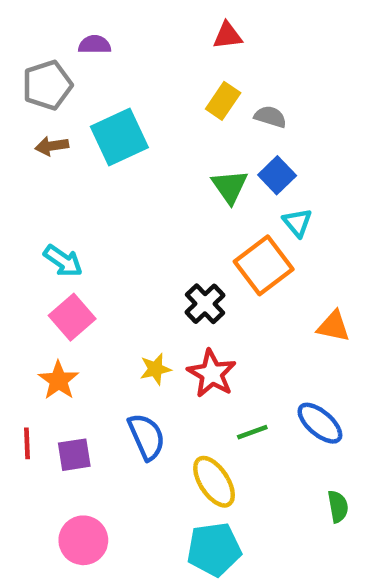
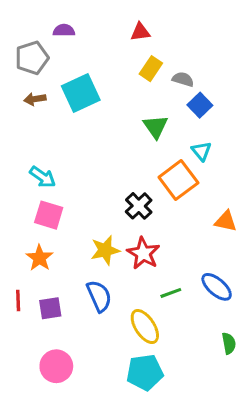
red triangle: (228, 36) -> (140, 32), moved
blue square: (277, 175) -> (200, 105), moved
pink square: (72, 317) -> (49, 215), turned -32
yellow star: (155, 369) -> (105, 250), size x1.4

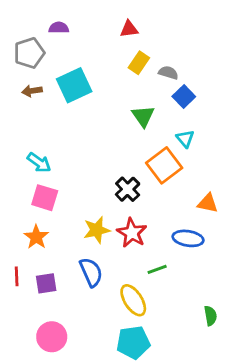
blue ellipse: (217, 287) -> (188, 238), moved, turned -32

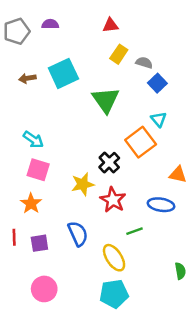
gray pentagon: (29, 53) -> (17, 31), moved
green triangle: (143, 116) -> (106, 100), moved, size x1.4
yellow star: (97, 230) -> (83, 184), moved

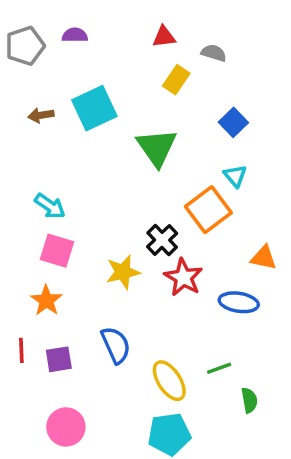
gray semicircle: (144, 63) -> (214, 53), moved
red star: (113, 200) -> (183, 277), moved
green line: (135, 231) -> (219, 368), moved
green semicircle: (180, 271) -> (249, 400), moved

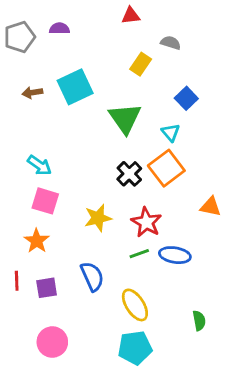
red triangle: (164, 37) -> (131, 16), moved
cyan triangle: (235, 176) -> (171, 132), moved
black cross: (162, 240) -> (129, 174), moved
blue ellipse: (239, 302) -> (175, 255), moved
green line: (219, 368) -> (139, 254), moved

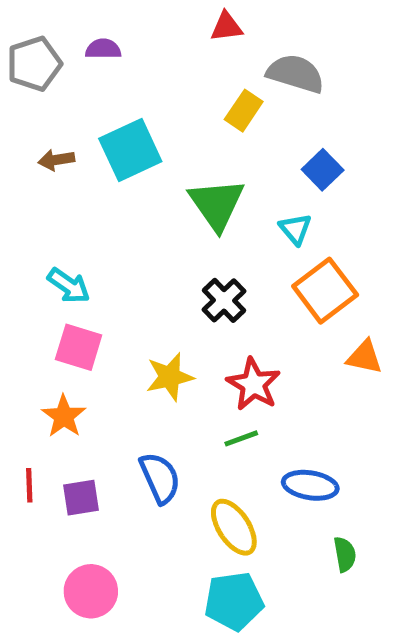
gray semicircle: (171, 43) -> (295, 74), size x1.6
orange square: (166, 168) -> (325, 291), moved
blue ellipse: (175, 255) -> (310, 485), moved

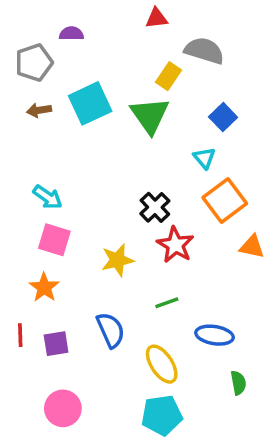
gray pentagon: (34, 64) -> (34, 63), moved
green triangle: (217, 204) -> (150, 115), moved
red star: (254, 384) -> (175, 245), moved

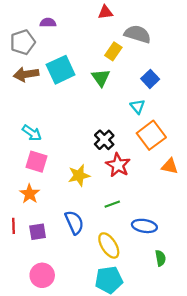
brown arrow: (39, 110) -> (26, 74), size x1.5
green triangle: (150, 115) -> (101, 78), size x0.7

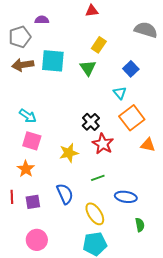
gray semicircle: (138, 34) -> (146, 30), moved
cyan square: (61, 70) -> (53, 61), turned 30

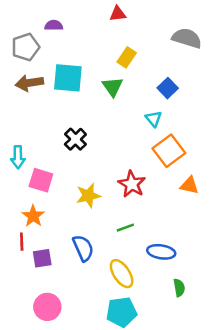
cyan arrow: (28, 116) -> (18, 157), moved, turned 54
black cross: (91, 122) -> (75, 139), moved
red line: (12, 197) -> (22, 242), moved

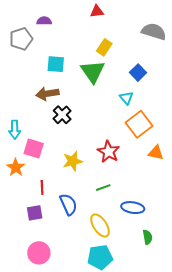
cyan square: (68, 78) -> (56, 64), size x0.7
brown arrow: (29, 83) -> (47, 94), moved
green triangle: (113, 87) -> (93, 72), size x1.4
orange star: (33, 216) -> (16, 167), moved
red line: (22, 242) -> (42, 188), moved

